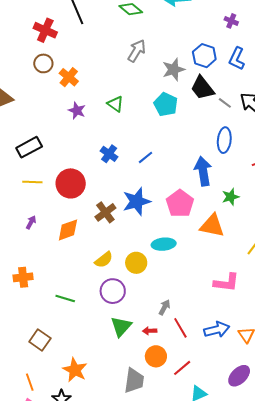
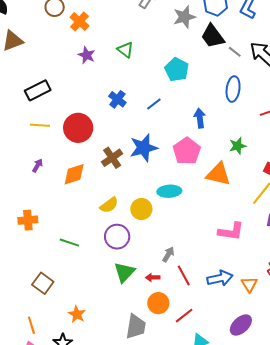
cyan pentagon: (166, 104) -> (177, 70), moved
blue arrow: (203, 171) -> (200, 118), moved, size x0.7
orange star: (75, 370) -> (77, 314), size x0.7

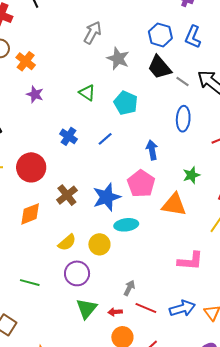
gray star: (184, 17) -> (118, 59), moved, turned -30
green triangle: (125, 50) -> (87, 93), moved
blue star: (144, 148) -> (107, 197), moved
red line: (184, 275) -> (146, 308), turned -35

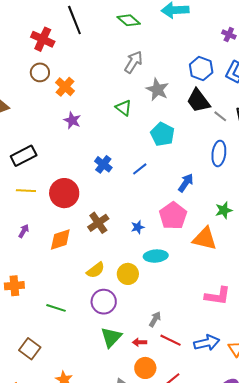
green triangle: (87, 93) -> (124, 108), moved
blue arrow: (152, 150) -> (186, 183), turned 42
blue star: (107, 197) -> (138, 227), size x0.5

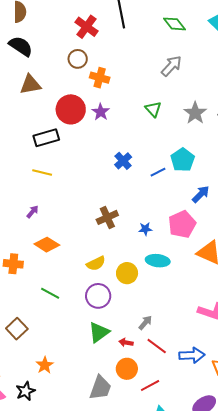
orange cross: (65, 87) -> (100, 78), turned -36
gray star: (157, 90) -> (195, 113), moved
cyan pentagon: (162, 134) -> (183, 160), moved
red circle: (64, 193) -> (71, 109), moved
orange diamond: (60, 239) -> (47, 245), moved, turned 40

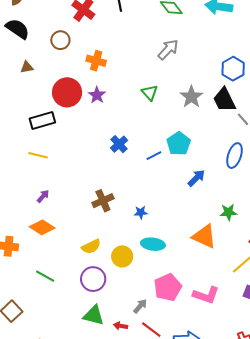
brown circle: (78, 59) -> (60, 40), moved
brown triangle: (30, 85) -> (27, 67), size x0.6
purple arrow: (33, 212) -> (43, 196), moved
pink pentagon: (182, 224) -> (168, 287), moved
green triangle: (99, 332) -> (94, 315), turned 50

